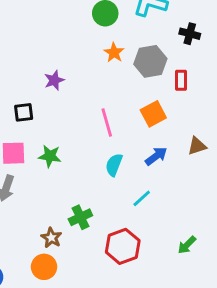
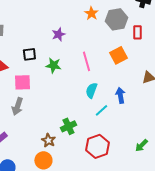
purple star: (54, 80) -> (58, 34), moved
green star: (50, 156) -> (53, 65), moved
blue arrow: (156, 156) -> (120, 95), moved, turned -63
cyan line: (142, 198) -> (101, 110), moved

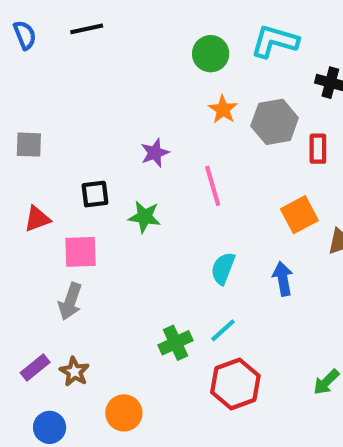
orange square: (118, 55) -> (299, 215), moved
pink line: (86, 61) -> (213, 186), moved
cyan line: (101, 110) -> (223, 330), moved
brown star: (48, 140) -> (74, 372), moved

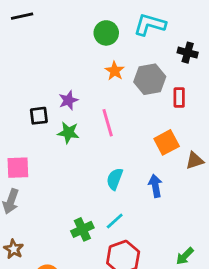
black square: (95, 194) -> (39, 116), moved
green star: (145, 217) -> (68, 133), moved

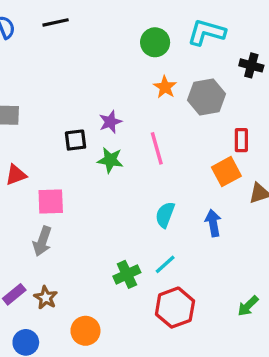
red rectangle: (179, 97) -> (241, 140), moved

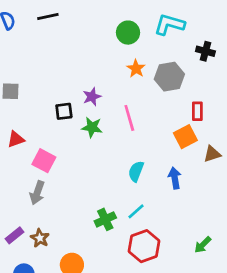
pink square: (51, 201) -> (44, 161), turned 30

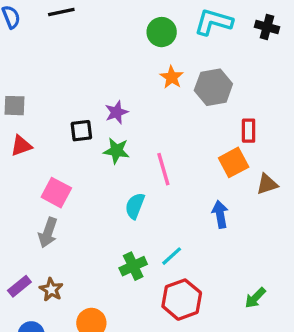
black cross: (205, 51) -> (267, 27), moved
pink line: (129, 118) -> (163, 169), moved
red triangle: (16, 139) -> (21, 146), moved
cyan semicircle: (136, 171) -> (135, 206), moved

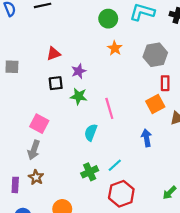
gray hexagon: (213, 87) -> (155, 55), moved
red triangle: (21, 146) -> (53, 54), moved
purple rectangle: (19, 286) -> (15, 185), turned -48
brown star: (51, 290) -> (36, 177), moved

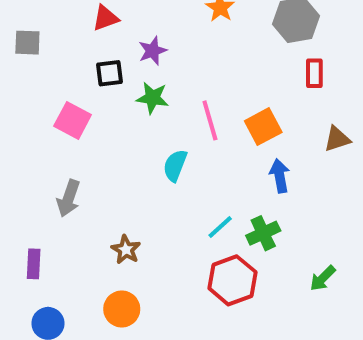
orange square: (155, 104) -> (263, 127), moved
pink square: (39, 124) -> (73, 120), moved
green cross: (90, 172) -> (263, 233), moved
brown star: (36, 177) -> (126, 250), moved

